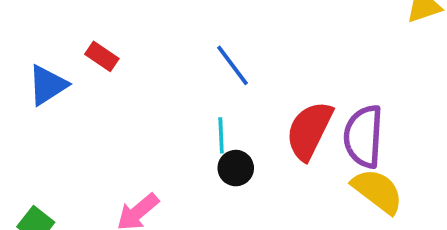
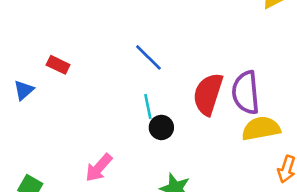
blue triangle: (48, 85) -> (24, 90), size x0.7
yellow semicircle: (378, 191) -> (261, 129), turned -39

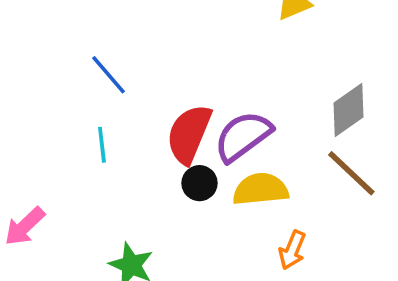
purple semicircle: (246, 93) -> (243, 136), turned 54
black circle: (161, 127) -> (200, 183), moved

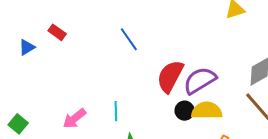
cyan line: (102, 145) -> (116, 111), moved
black circle: (200, 183) -> (185, 111), moved

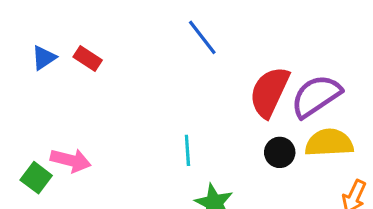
red rectangle: (57, 32) -> (88, 58), moved
black circle: (185, 111) -> (280, 152), moved
pink arrow: (74, 119) -> (71, 160), moved, turned -125

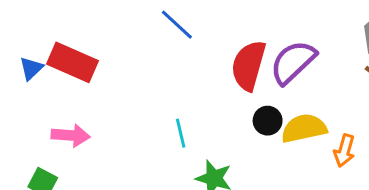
red rectangle: (88, 58) -> (72, 62), size x1.8
yellow semicircle: (329, 143) -> (304, 128), moved
pink arrow: (71, 160) -> (71, 135), moved

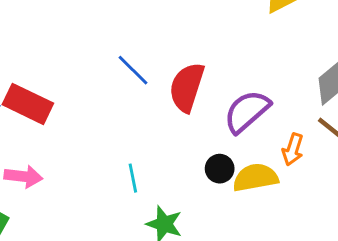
red semicircle: (249, 65) -> (187, 87), moved
orange arrow: (344, 151) -> (293, 149), moved

